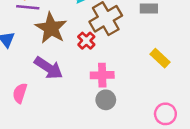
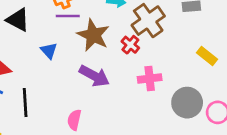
pink semicircle: (20, 93) -> (74, 120), moved
gray circle: (106, 100) -> (187, 103), moved, size x1.5

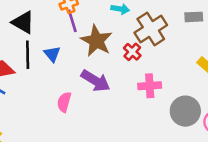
purple line: (68, 16) -> (72, 21), turned 70
black line: (25, 103) -> (28, 55), moved
pink semicircle: (74, 120) -> (64, 102), moved

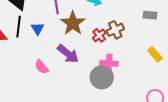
brown cross: (151, 29) -> (115, 30), moved, size x0.7
pink semicircle: (64, 102) -> (42, 67), turned -63
gray circle: (185, 111) -> (102, 77), moved

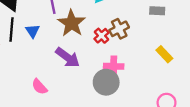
pink semicircle: (42, 67) -> (39, 87), moved

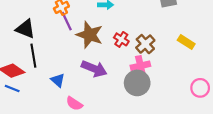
brown cross: (119, 29) -> (145, 44), moved
blue triangle: (33, 31) -> (58, 80), moved

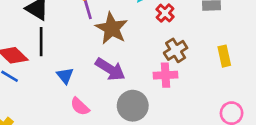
red cross: (121, 39) -> (165, 13), moved
yellow rectangle: (186, 42) -> (224, 56), turned 35
gray circle: (137, 83) -> (133, 106), moved

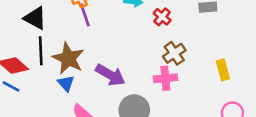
brown star: (112, 28) -> (68, 58), moved
yellow rectangle: (224, 56) -> (223, 70), moved

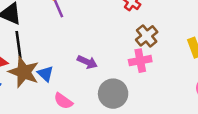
brown star: (68, 58) -> (24, 72), moved
purple arrow: (110, 75) -> (87, 62), size x0.7

